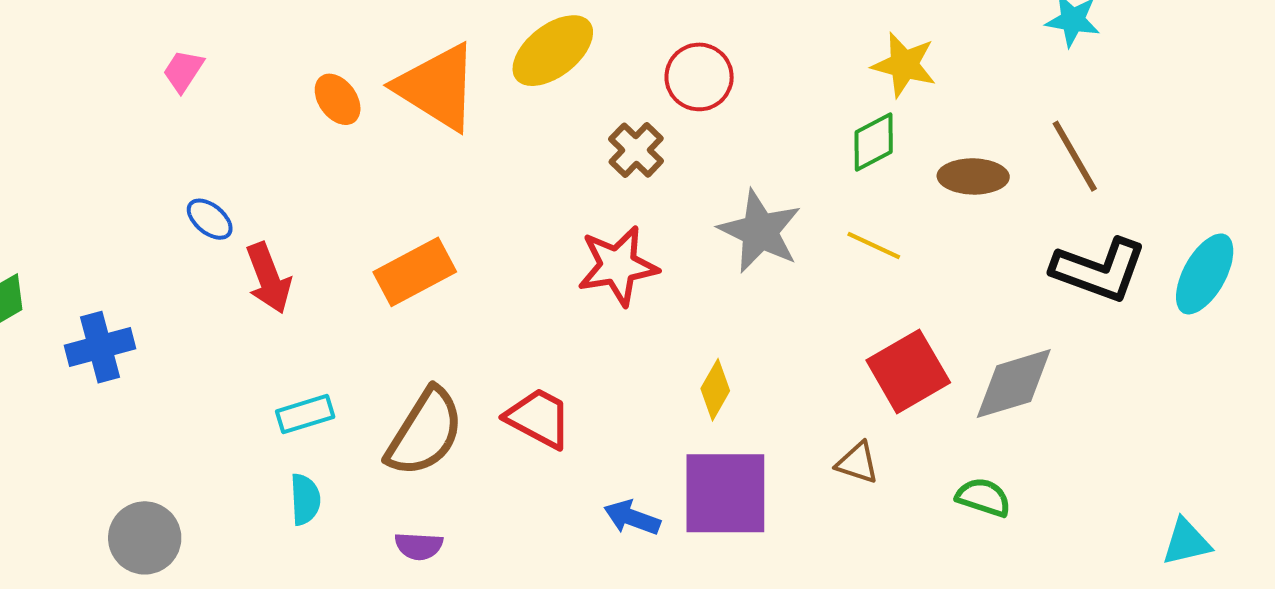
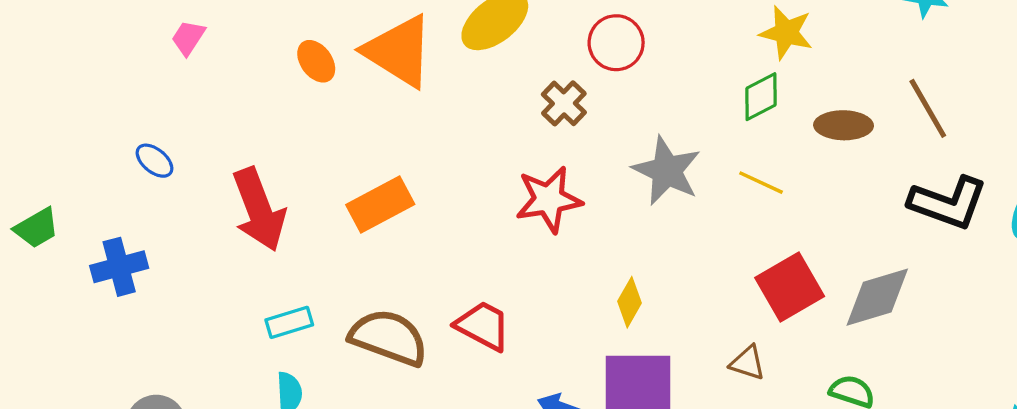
blue ellipse: (210, 219) -> (154, 161), moved
red arrow: (269, 278) -> (259, 210), size x1.4
brown semicircle: (425, 432) -> (389, 338), turned -102

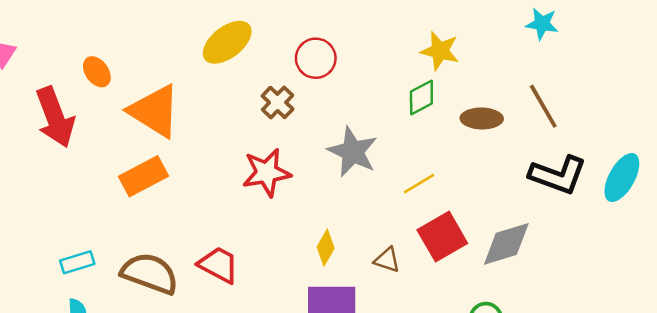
orange triangle: (399, 51) -> (155, 111), moved
yellow line: (761, 183) -> (419, 184), moved, turned -56
red arrow: (259, 210) -> (55, 117), moved
brown triangle: (748, 363) -> (387, 260), moved

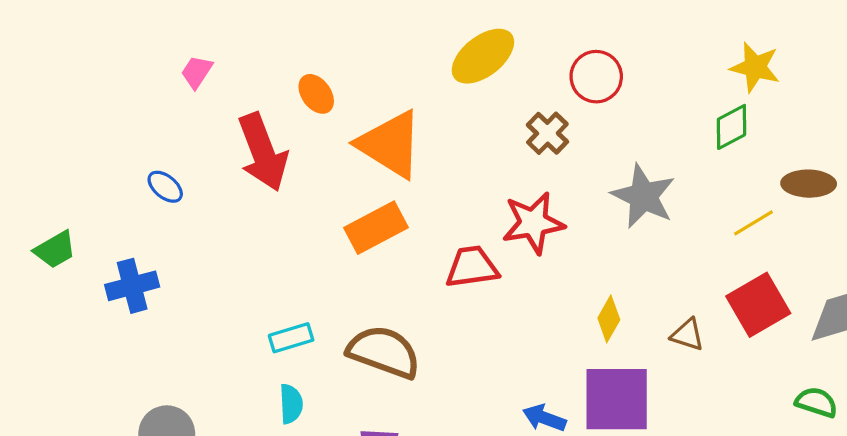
brown ellipse: (482, 118) -> (809, 184), moved
yellow line: (419, 184) -> (754, 223), moved
red trapezoid: (219, 265) -> (472, 267), moved, turned -36

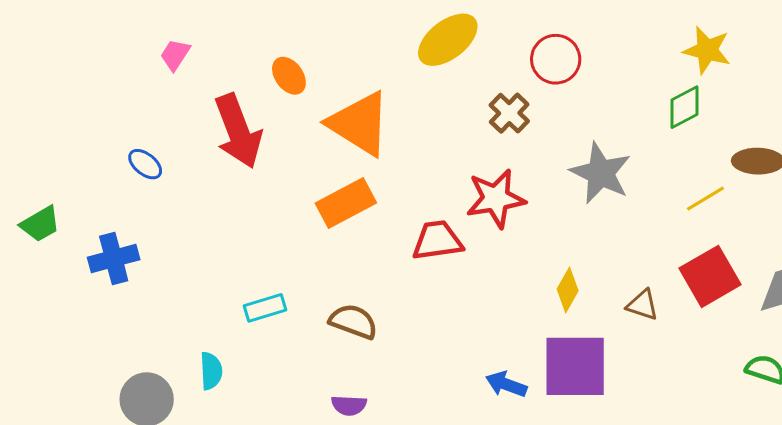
brown semicircle: (384, 352) -> (353, 321), size x0.7
cyan semicircle: (291, 404) -> (211, 371), moved

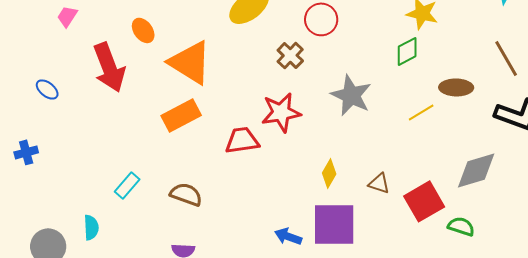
blue cross: (114, 258) -> (26, 152), size x0.7
red square: (710, 276) -> (424, 201), moved
cyan rectangle: (265, 308) -> (127, 185), turned -32

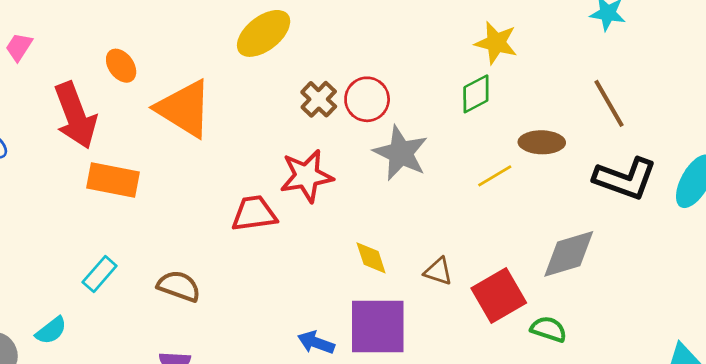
red circle: (321, 19) -> (367, 99), moved
orange rectangle: (181, 115) -> (113, 180), moved, turned 39
yellow diamond: (329, 173) -> (371, 258), turned -48
cyan semicircle: (91, 227) -> (51, 330), turned 55

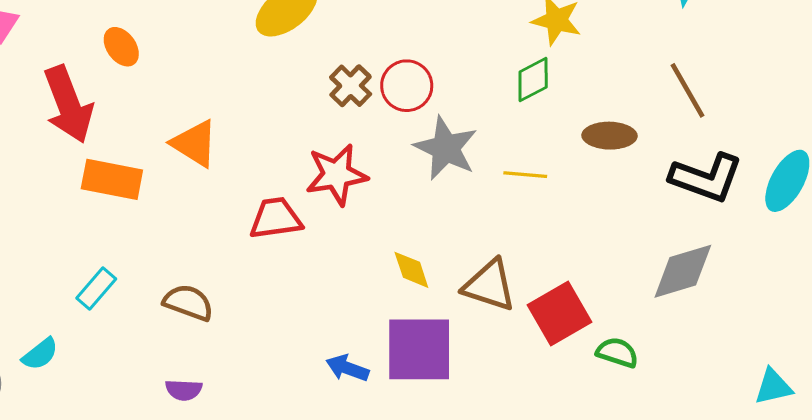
orange triangle: (184, 109) -> (195, 143), moved, size x0.7
yellow line: (495, 176) -> (525, 175), moved, turned 36
gray diamond: (569, 254) -> (683, 271), moved
brown triangle: (438, 271) -> (489, 285), size x1.6

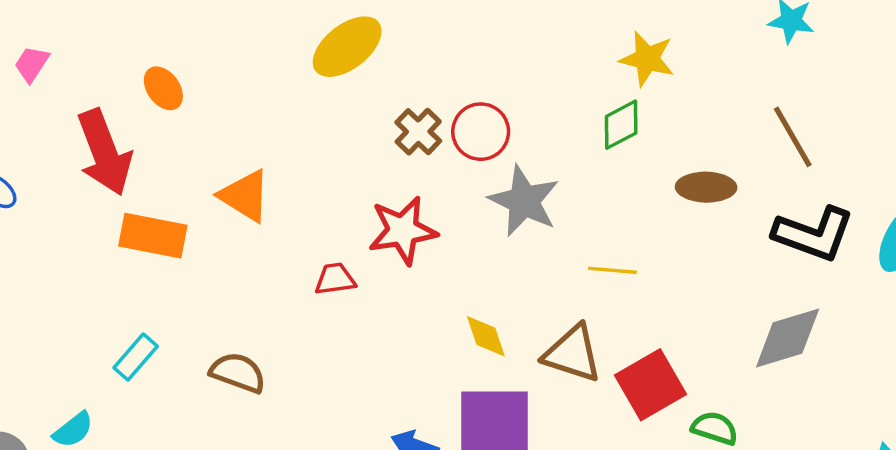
yellow line: (525, 175) -> (612, 270), moved
red trapezoid: (276, 218) -> (335, 279), size x0.7

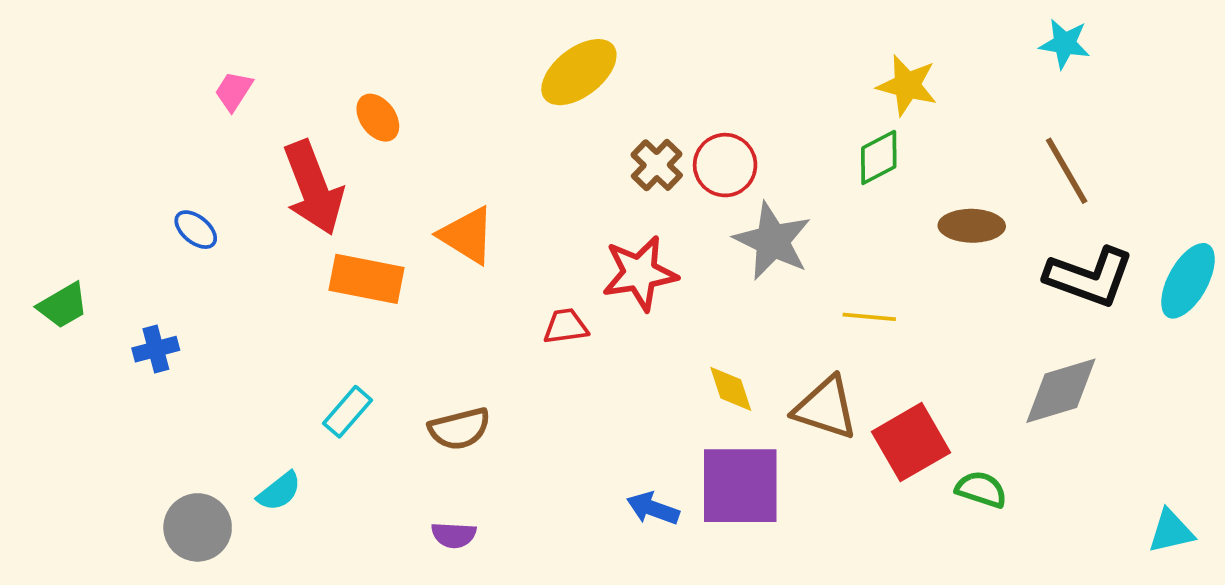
brown semicircle: (238, 373) -> (459, 429), turned 146

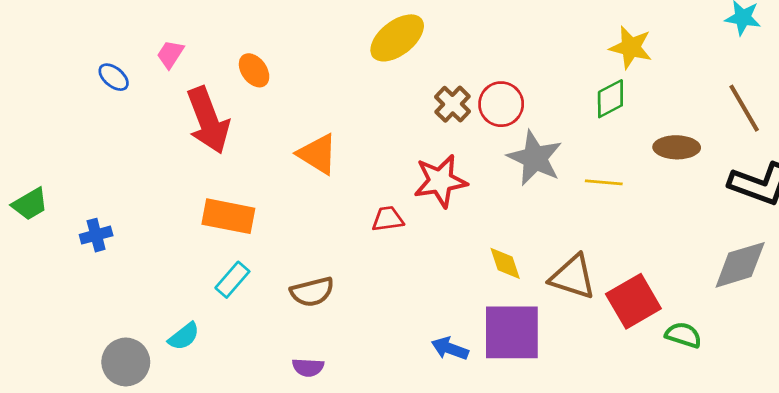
pink trapezoid: (234, 91) -> (170, 54), moved
blue ellipse: (196, 230) -> (114, 77), moved
orange rectangle: (366, 279) -> (228, 216), moved
yellow line: (869, 317) -> (604, 182), moved

